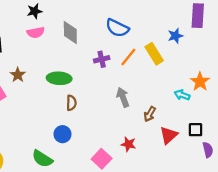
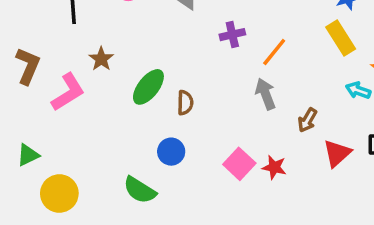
yellow rectangle: (154, 54) -> (341, 38), moved
orange line: (128, 57) -> (274, 52), moved
green ellipse: (59, 78) -> (148, 87), moved, turned -55
pink square: (102, 159) -> (239, 164), moved

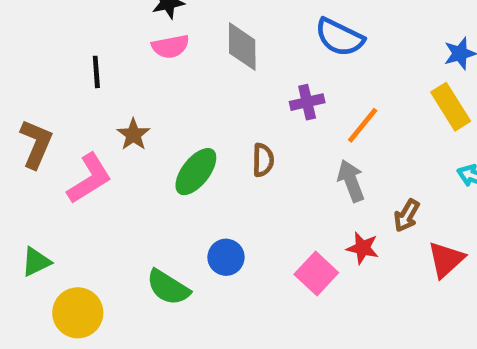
brown semicircle: (185, 103) -> (263, 160), moved
red star: (274, 167) -> (363, 248), moved
green semicircle: (140, 190) -> (168, 287), moved

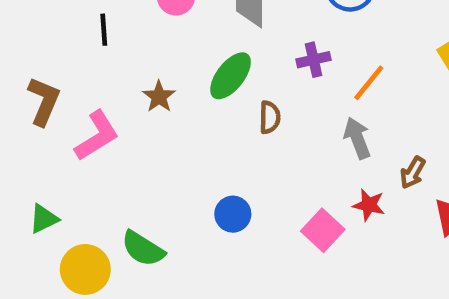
brown star: (133, 135) -> (159, 97), moved
green ellipse: (196, 172) -> (231, 76), moved
green semicircle: (168, 287) -> (143, 249), moved

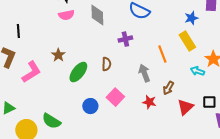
black line: (104, 30) -> (18, 31), moved
green ellipse: (231, 76) -> (78, 72), moved
orange line: (369, 83) -> (162, 54), moved, turned -60
pink square: (323, 230) -> (115, 97), moved

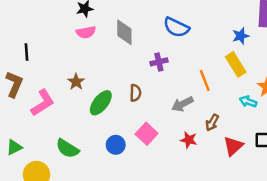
gray arrow: (144, 73) -> (182, 104), turned -96
green semicircle: (51, 121) -> (67, 149), moved

